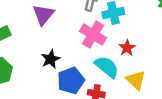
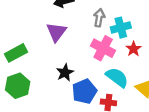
red star: (127, 48) -> (134, 49), moved

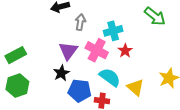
gray arrow: (99, 18) -> (80, 22), moved
purple triangle: (56, 32) -> (68, 51), moved
blue pentagon: (84, 91) -> (80, 91), turned 30

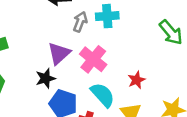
cyan cross: (113, 31) -> (107, 16), moved
red star: (125, 51) -> (137, 80), moved

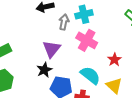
pink cross: (93, 59) -> (87, 40), moved

